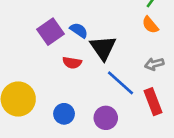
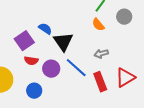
purple square: (51, 32) -> (24, 41), moved
red semicircle: (72, 63) -> (31, 61), moved
purple circle: (106, 118) -> (51, 69), moved

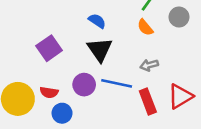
blue semicircle: (45, 29) -> (97, 21), moved
red semicircle: (31, 61) -> (49, 92), moved
blue line: (76, 68) -> (117, 83), turned -30

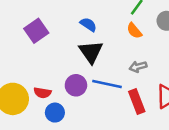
purple square: (49, 48) -> (36, 31), moved

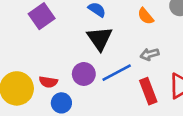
blue line: (107, 84) -> (117, 73), turned -40

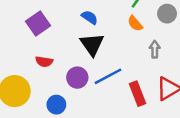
gray arrow: (150, 54) -> (155, 49), moved, turned 105
red semicircle: (48, 82) -> (44, 62), moved

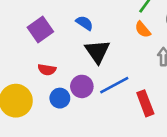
blue semicircle: (90, 17) -> (84, 23), moved
blue circle: (56, 105) -> (60, 98), moved

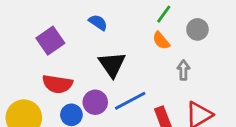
blue semicircle: (84, 23) -> (98, 22), moved
red semicircle: (47, 70) -> (57, 84), size x1.5

